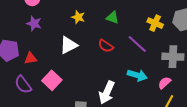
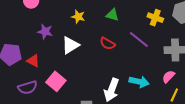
purple star: (34, 23) -> (45, 32), moved
red triangle: (31, 58) -> (33, 61), turned 40
cyan arrow: (137, 75) -> (139, 82), moved
purple semicircle: (23, 85) -> (27, 87), turned -66

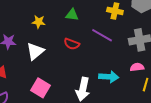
pink semicircle: (168, 77) -> (137, 67), turned 48
pink square: (56, 81) -> (40, 88), moved

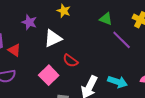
green triangle: (72, 15) -> (106, 19), moved
red semicircle: (72, 44) -> (70, 61), moved

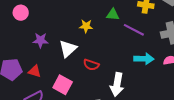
yellow star: (64, 11) -> (86, 26), moved
pink square: (49, 75) -> (63, 85), moved
cyan arrow: (118, 82) -> (144, 59), moved

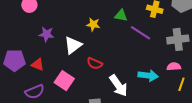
cyan arrow: (144, 59) -> (148, 76), moved
white arrow: (117, 85) -> (118, 86), turned -50

